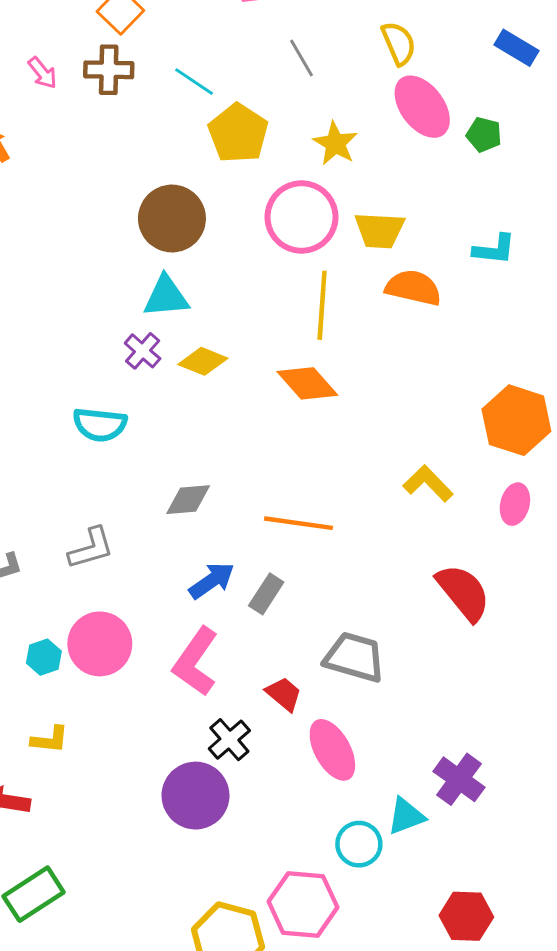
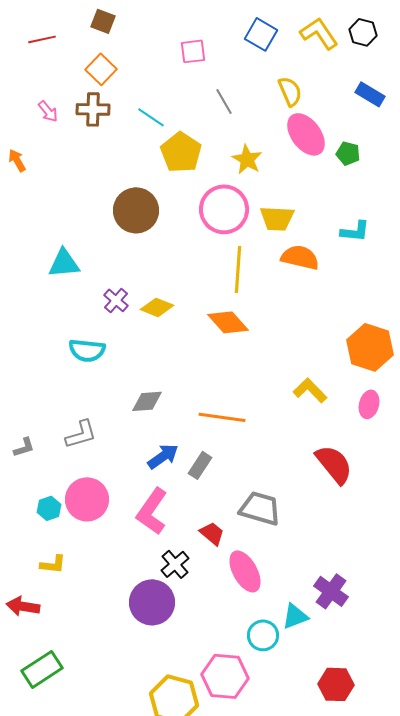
cyan triangle: (166, 297) -> (64, 263), moved

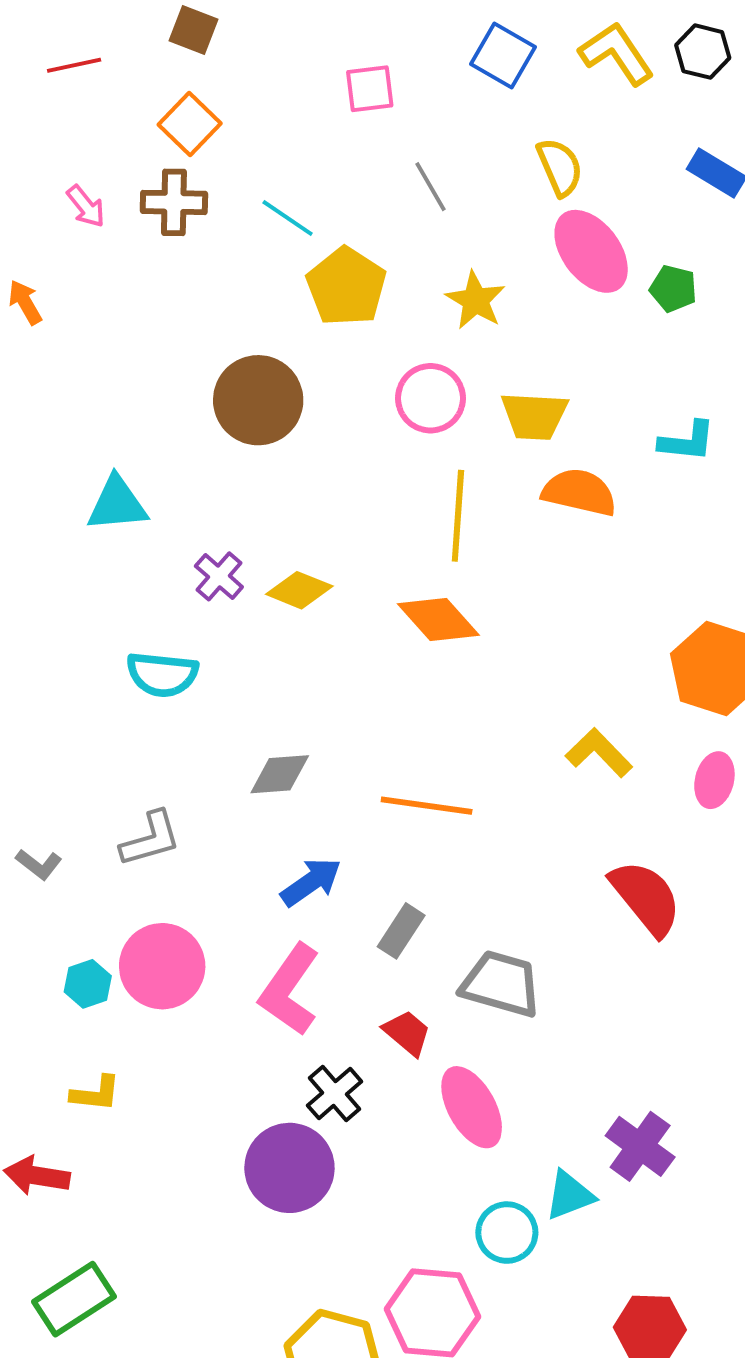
pink circle: (224, 209) -> (430, 398), size x0.7
gray L-shape: (24, 447) -> (39, 864), turned 55
gray rectangle: (200, 465) -> (401, 931), moved

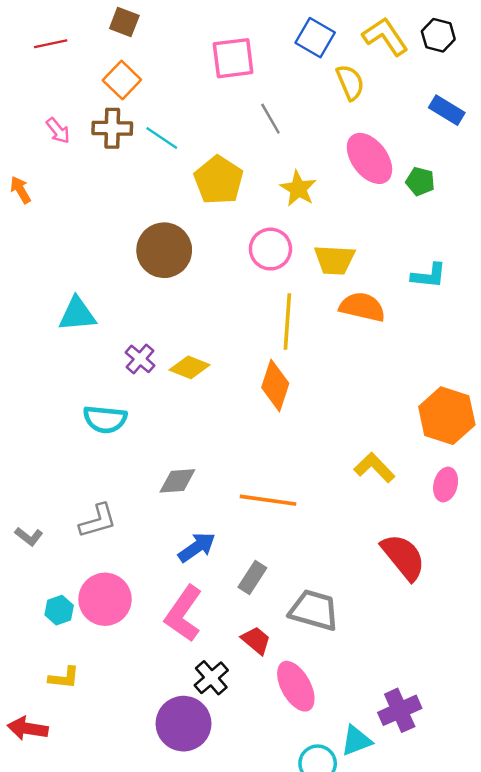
pink square: (370, 89) -> (233, 58), size x1.4
yellow semicircle: (560, 167) -> (350, 82), moved
cyan line: (288, 218) -> (162, 138), moved
orange diamond: (438, 620) -> (275, 385), turned 60
purple cross: (640, 1146) -> (400, 710), turned 30

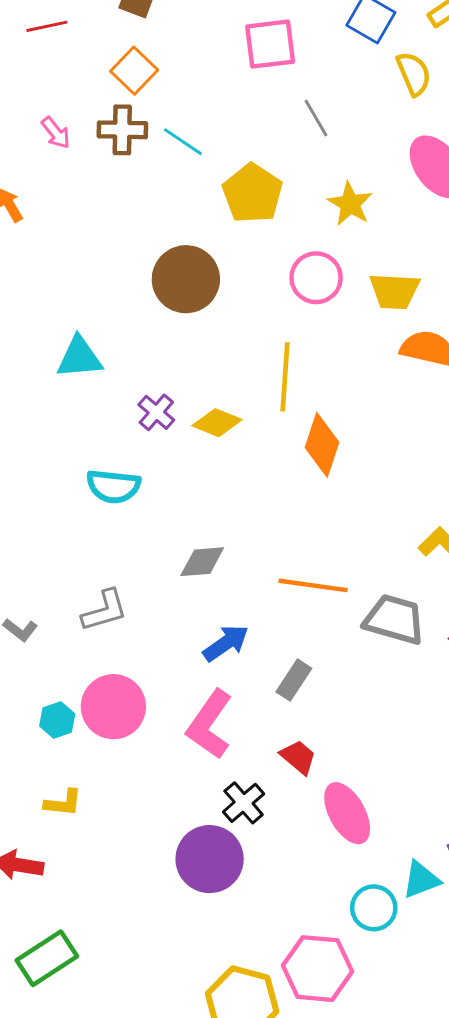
yellow line: (287, 321) -> (285, 377), moved
gray trapezoid: (314, 610) -> (394, 619), moved

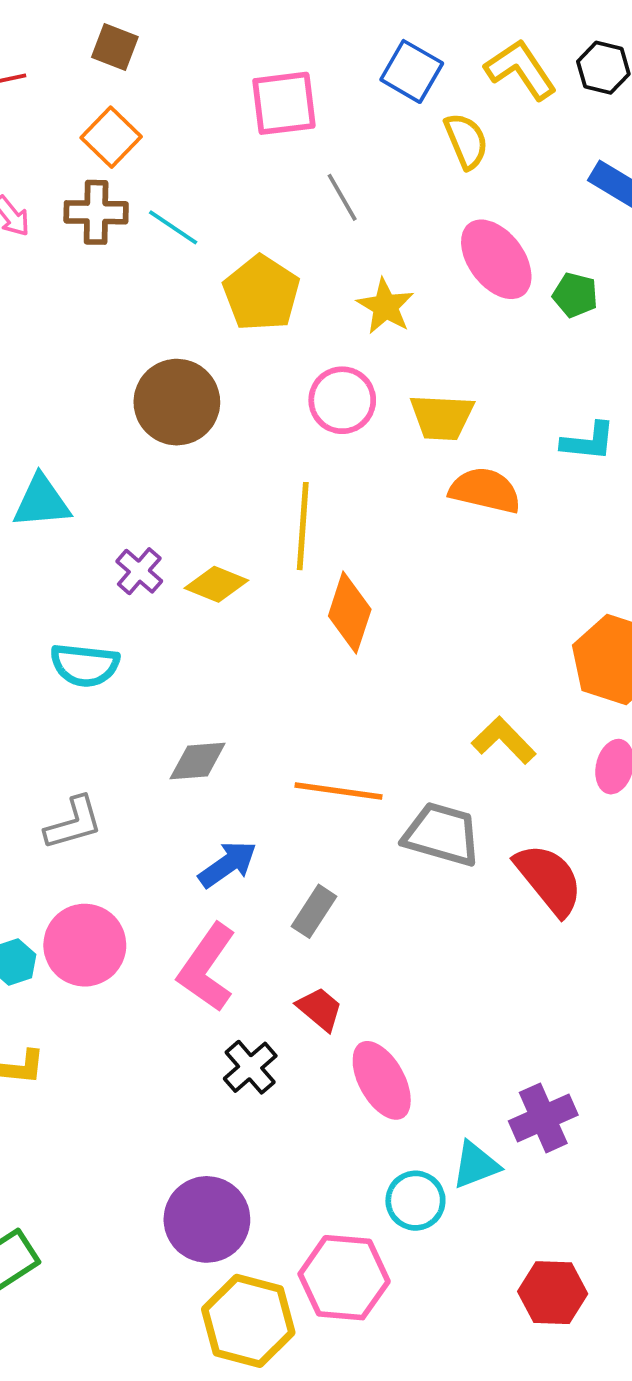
purple circle: (210, 859) -> (207, 1219), moved

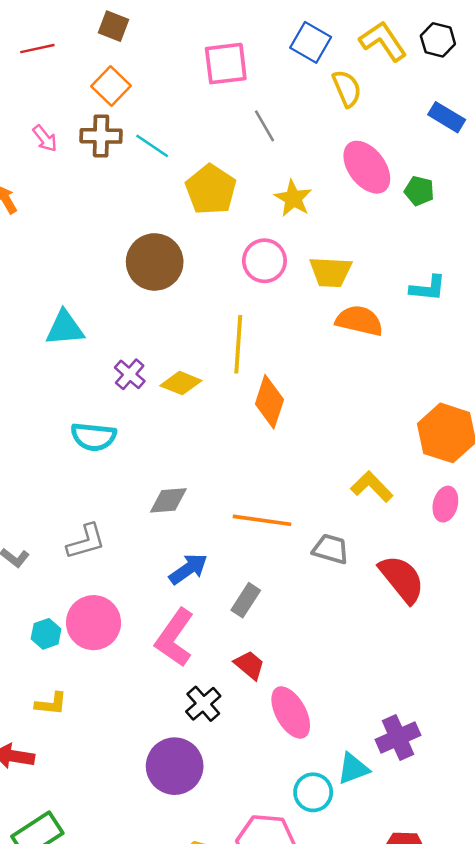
gray trapezoid: (442, 834) -> (331, 549), size x0.7
purple circle: (207, 1219) -> (175, 766), moved

